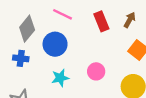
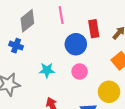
pink line: (63, 14) -> (61, 15), turned 42
blue circle: (55, 44) -> (76, 44), moved

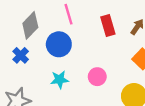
blue circle: (76, 44) -> (59, 44), moved
blue cross: (16, 46) -> (21, 55), turned 32

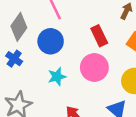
red rectangle: (108, 25) -> (99, 36), moved
pink circle: (97, 77) -> (94, 68), size x1.5

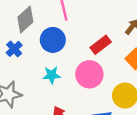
red rectangle: (99, 36) -> (101, 45), turned 66

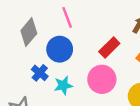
blue cross: (14, 49) -> (40, 73), moved

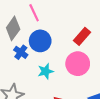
pink line: (67, 17) -> (34, 13), moved
blue cross: (40, 73) -> (21, 52), moved

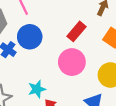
cyan star: (46, 71) -> (37, 89), moved

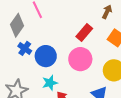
blue circle: (30, 37) -> (46, 56), moved

